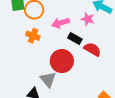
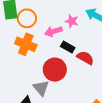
pink star: (88, 19) -> (72, 21), moved
orange cross: (33, 36) -> (26, 44), size x1.5

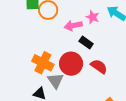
orange cross: (26, 44) -> (43, 63), moved
red semicircle: (85, 58) -> (99, 66), moved

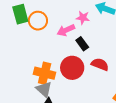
black rectangle: (86, 42) -> (82, 44), turned 32
gray triangle: (56, 81) -> (44, 89), moved

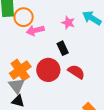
pink arrow: (66, 30) -> (35, 30), moved
orange cross: (45, 73) -> (20, 70), turned 30

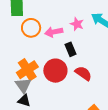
orange circle: (24, 17) -> (31, 28), moved
pink arrow: (35, 30) -> (54, 32), moved

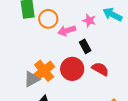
orange circle: (31, 28) -> (48, 19), moved
gray triangle: (23, 85) -> (32, 79), moved, turned 42

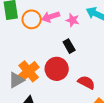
pink arrow: (67, 31) -> (51, 17), moved
red semicircle: (100, 69) -> (86, 82), moved

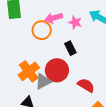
orange circle: (32, 19) -> (42, 30), moved
gray triangle: (16, 80) -> (43, 81), moved

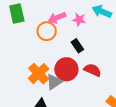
red semicircle: (86, 85) -> (93, 70), moved

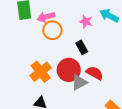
pink arrow: (57, 18) -> (46, 17), moved
gray triangle: (54, 82) -> (79, 82), moved

